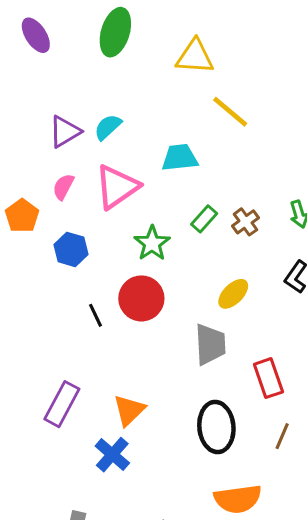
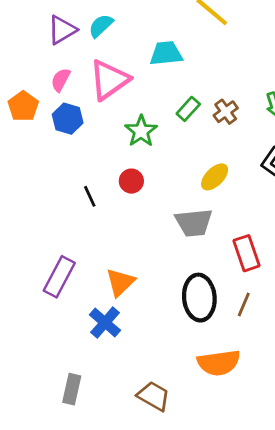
blue hexagon: (71, 249) -> (68, 119), moved
red circle: (141, 298) -> (131, 181), size x0.6
gray trapezoid: (210, 344) -> (194, 223), turned 87
brown line: (282, 436) -> (244, 304), moved

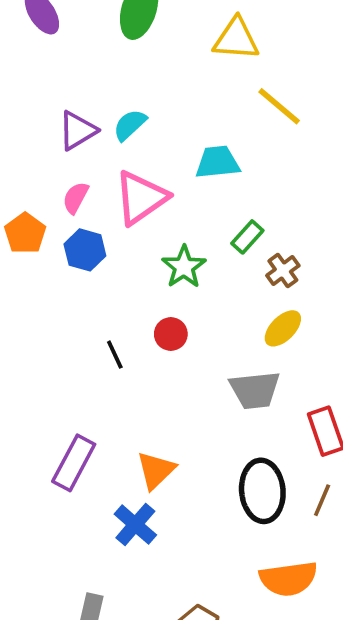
brown cross: (226, 112) -> (283, 271), moved

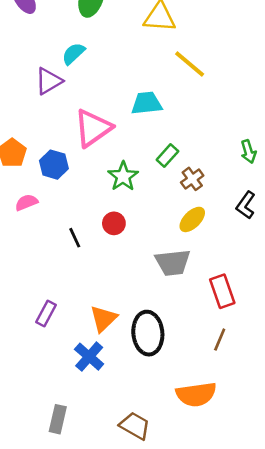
cyan semicircle: (130, 125) -> (73, 54), moved
pink semicircle: (76, 198) -> (26, 202), moved, turned 40
purple rectangle: (74, 463) -> (46, 313), size x0.7
black ellipse: (262, 491) -> (148, 333), moved

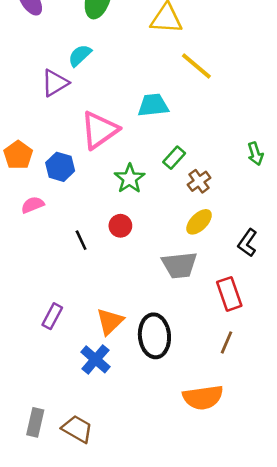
black L-shape: (246, 205) -> (248, 243), moved
gray rectangle: (58, 419) -> (35, 422), moved
brown trapezoid: (135, 426) -> (77, 429), moved

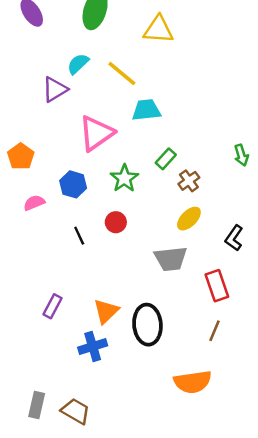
yellow line: (196, 66) -> (122, 74), moved
blue hexagon: (60, 167) -> (73, 184), moved
blue cross: (96, 359) -> (93, 347), turned 32

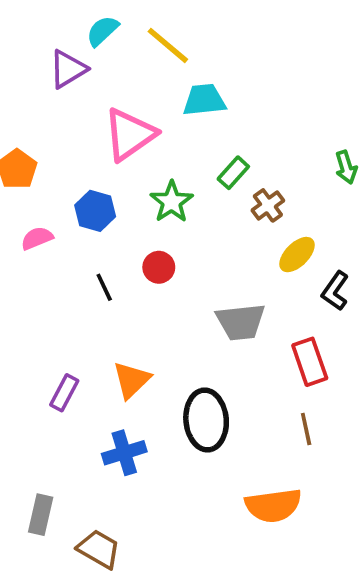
yellow ellipse: (189, 219) -> (297, 255), moved
orange triangle: (106, 311) -> (132, 380), moved
brown line: (215, 331) -> (306, 429), turned -35
gray rectangle: (37, 405) -> (41, 515), moved

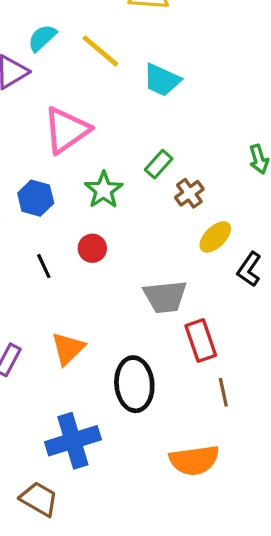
cyan trapezoid: (204, 100) -> (162, 80), moved, turned -150
red rectangle: (310, 362) -> (201, 340), moved
blue cross: (124, 453) -> (73, 441), moved, size x1.4

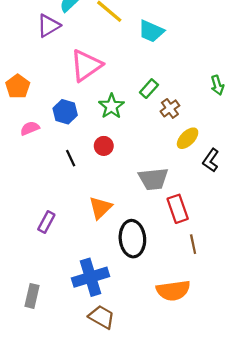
orange triangle: (68, 349) -> (100, 208), moved
brown trapezoid: (39, 499) -> (102, 317), moved

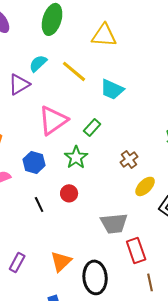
green rectangle: (149, 89) -> (92, 127), moved
orange triangle: (100, 208) -> (61, 261), moved

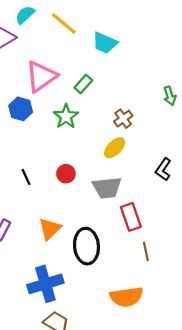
blue hexagon: (34, 162) -> (21, 109), moved
yellow ellipse: (145, 186) -> (115, 148), moved
red circle: (69, 193) -> (66, 174), moved
black line: (39, 204) -> (26, 177), moved

